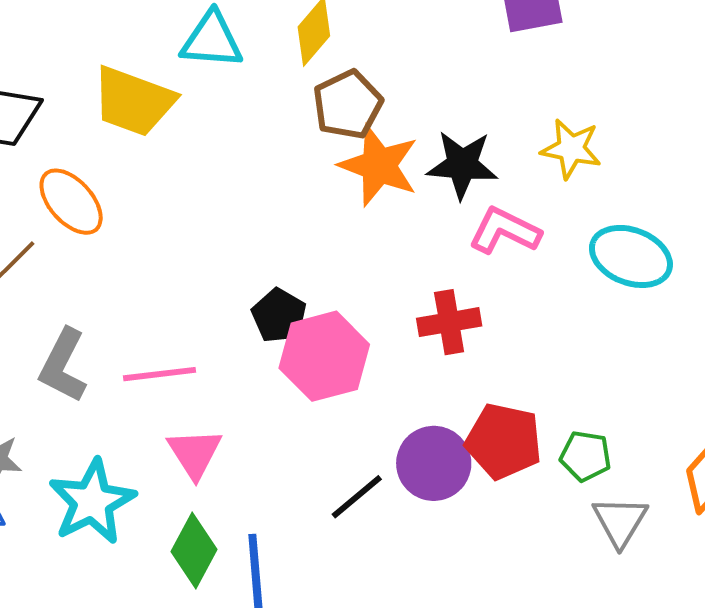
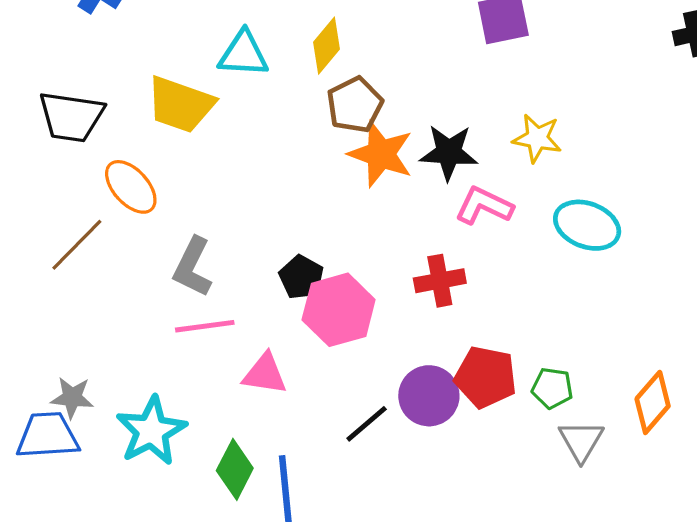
gray L-shape: (63, 366) -> (193, 267), moved
pink triangle: (195, 453) -> (265, 374), moved, turned -48

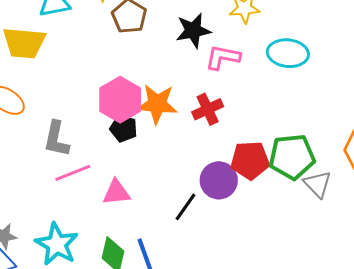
orange star: (381, 154) -> (157, 104), moved
pink hexagon: (339, 310) -> (120, 100), moved
green pentagon: (552, 388) -> (292, 157), size x1.8

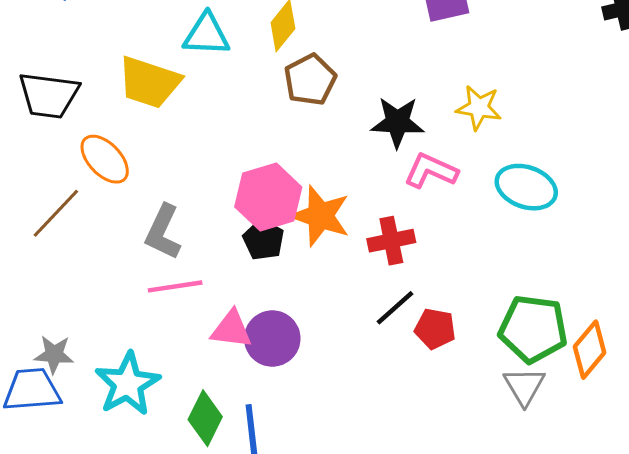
green pentagon: (292, 157) -> (533, 329), moved
red pentagon: (250, 160) -> (435, 329), size x0.7
purple circle: (219, 180) -> (272, 339), moved
black line: (185, 207) -> (395, 308), moved

